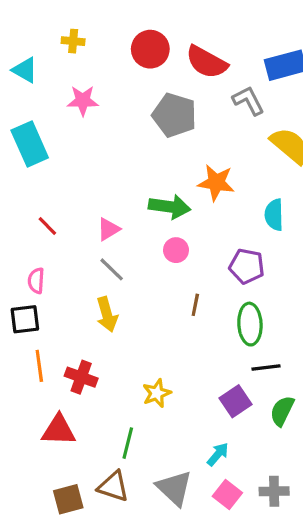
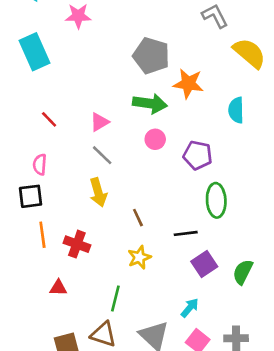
gray pentagon: (174, 115) -> (151, 56), moved
purple pentagon: (247, 266) -> (198, 155), moved
brown line: (195, 305) -> (138, 218), moved, turned -36
black line: (266, 367) -> (186, 233), moved
red triangle: (59, 430) -> (58, 288), size x0.6

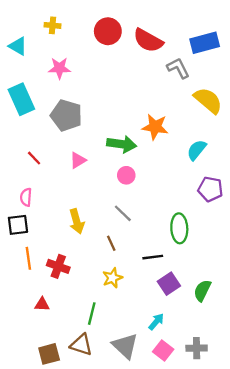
gray pentagon: (151, 56) -> (66, 115), moved
cyan semicircle: (236, 110) -> (197, 150), turned 40
gray line: (102, 155) -> (123, 213), moved
purple pentagon: (198, 155) -> (210, 189), moved

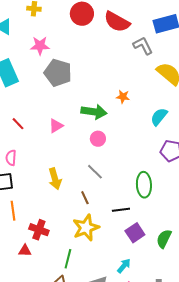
gray pentagon: (66, 115) -> (58, 73), moved
orange star: (155, 127) -> (123, 97), size x0.6
red cross: (58, 266) -> (39, 230), moved
yellow star: (112, 278) -> (86, 228), size x1.5

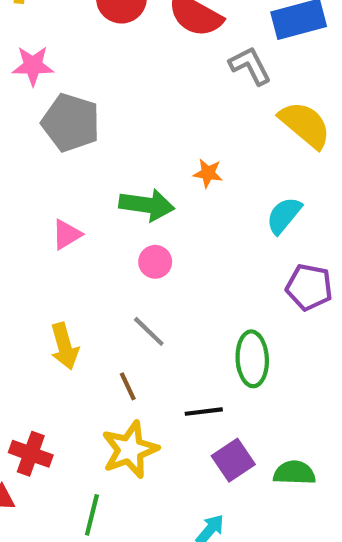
green semicircle: (164, 239) -> (294, 473), turned 66

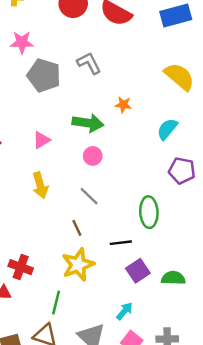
gray L-shape: (250, 66) -> (89, 63), moved
yellow arrow: (64, 346) -> (40, 185), moved

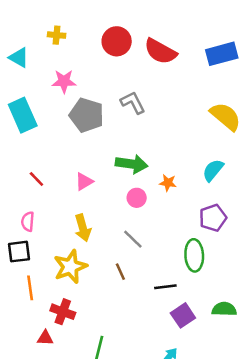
orange star: (123, 105) -> (168, 183), moved
purple pentagon: (182, 171) -> (213, 218), moved, turned -30
yellow star: (78, 265) -> (70, 267), moved
green semicircle: (173, 278) -> (224, 309), moved

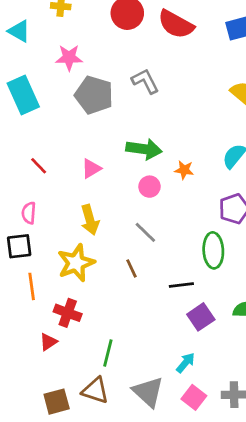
red triangle: (45, 338) -> (48, 342), turned -36

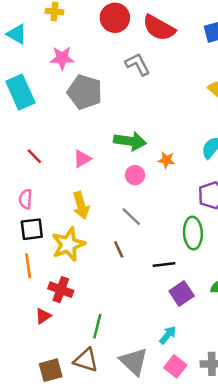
gray L-shape: (145, 81) -> (138, 64), moved
black square: (19, 246) -> (32, 229), moved

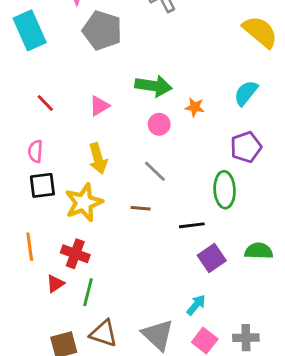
brown line: (119, 249) -> (141, 208), turned -60
orange line: (28, 266) -> (30, 247), moved
green line: (97, 326) -> (88, 292), moved

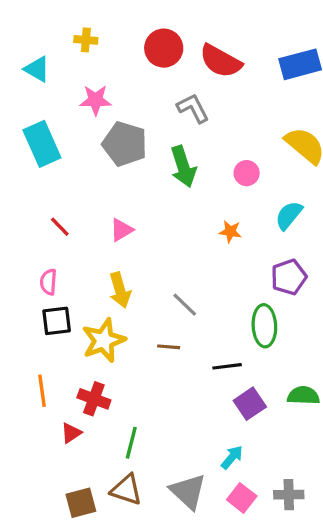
green arrow: (153, 86) -> (183, 167), moved, turned 64
pink circle: (159, 124) -> (247, 173), moved
green line: (88, 292) -> (131, 443), moved

